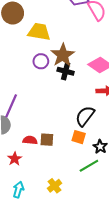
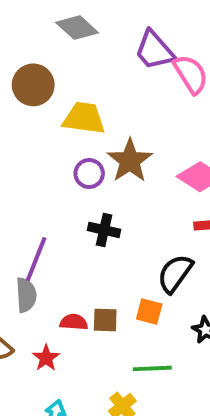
black cross: (66, 71) -> (104, 230), moved
orange square: (79, 137) -> (149, 311), moved
green line: (89, 166) -> (152, 368), moved, turned 30

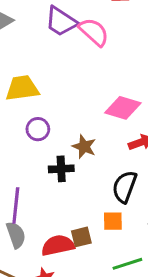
brown star: (130, 161) -> (84, 147), moved, size x0.7
red semicircle: (74, 322) -> (58, 245), size x1.5

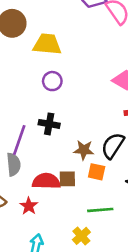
brown star: (84, 147) -> (84, 150), moved, turned -30
black cross: (61, 169) -> (49, 124), moved

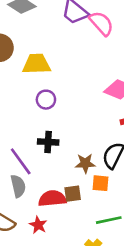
purple line: (19, 140) -> (21, 161), turned -48

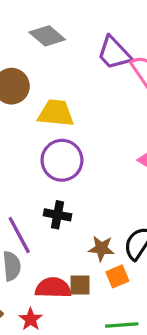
purple circle: (46, 100) -> (62, 160), size x1.6
orange square: (100, 183) -> (117, 276), turned -36

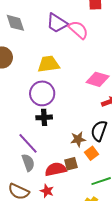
gray diamond: (47, 36) -> (15, 23), turned 45
yellow trapezoid: (56, 113) -> (48, 64), moved
black cross: (57, 215) -> (44, 117), moved

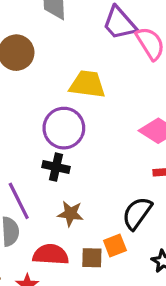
brown star: (78, 139) -> (70, 214), moved
brown square: (71, 164) -> (92, 258), moved

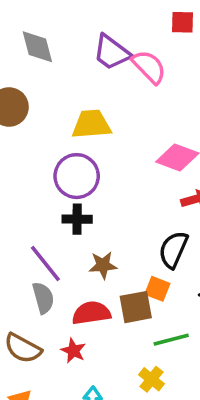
orange square: (115, 245) -> (157, 289), turned -35
brown square: (92, 258) -> (136, 307), size x1.4

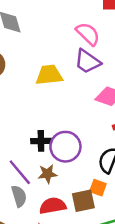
purple trapezoid: (112, 52) -> (87, 61), moved
purple circle: (77, 176) -> (65, 147), moved
brown star: (103, 265) -> (48, 174), moved

